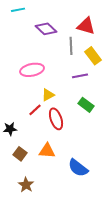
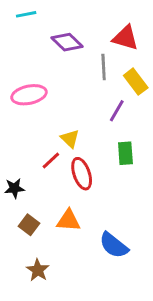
pink ellipse: (32, 70) -> (29, 95), moved
purple line: (80, 76) -> (117, 111), turned -49
yellow triangle: (48, 95) -> (70, 139), turned -48
green rectangle: (86, 105) -> (125, 153), turned 49

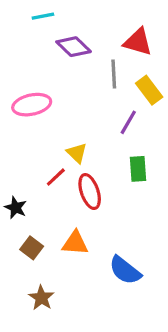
cyan line: (26, 14) -> (43, 16), moved
black star: (14, 188) -> (16, 208), turned 30

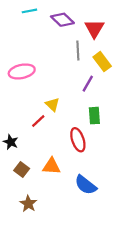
red triangle: (138, 42) -> (94, 29), turned 45
purple diamond: (74, 47) -> (62, 20), moved
red ellipse: (90, 192) -> (78, 140), moved

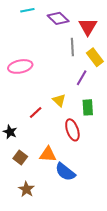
yellow triangle: (53, 105) -> (59, 100), moved
blue semicircle: (86, 185) -> (65, 172), moved

